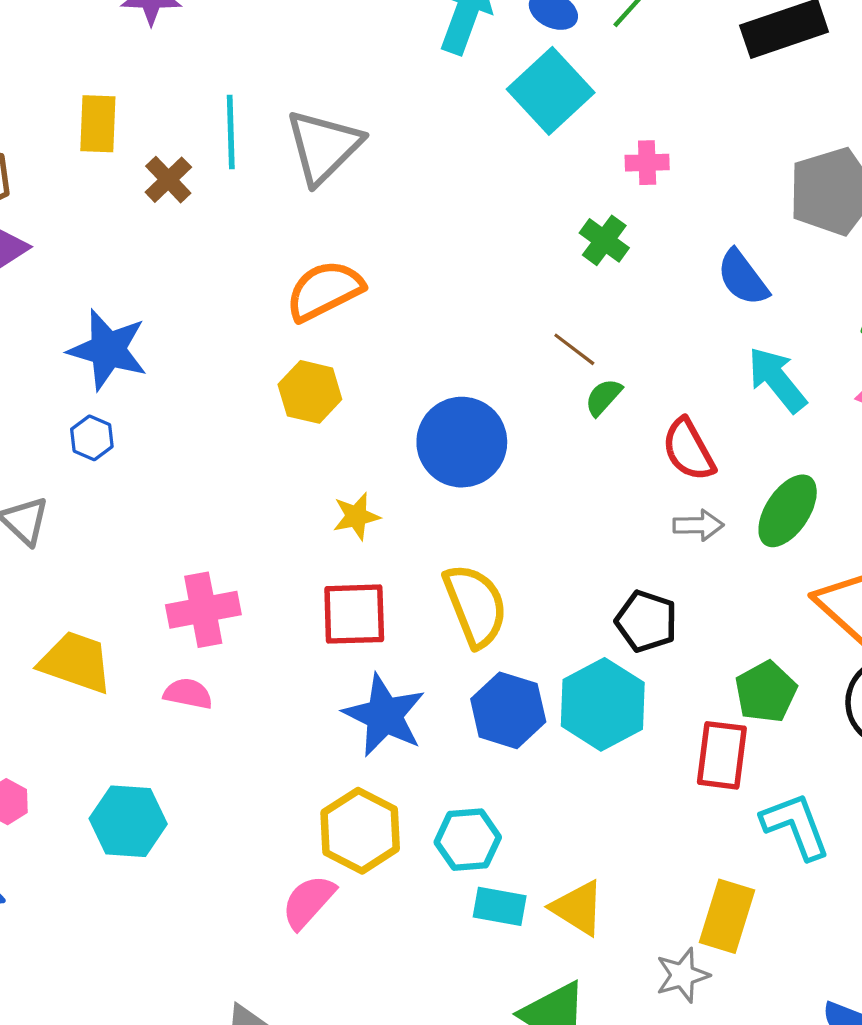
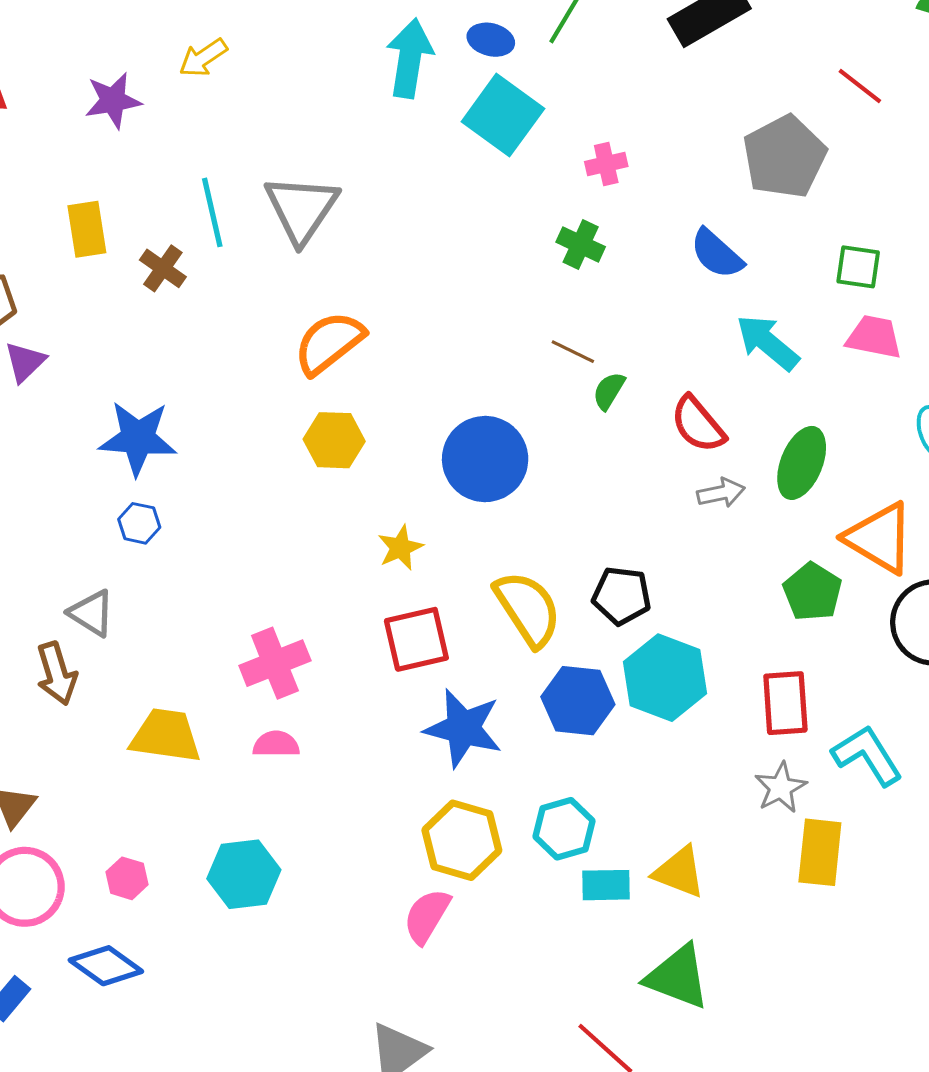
black pentagon: (646, 621) -> (622, 596), moved
green pentagon: (766, 692) -> (812, 592), moved
gray star: (683, 975) -> (781, 788), moved

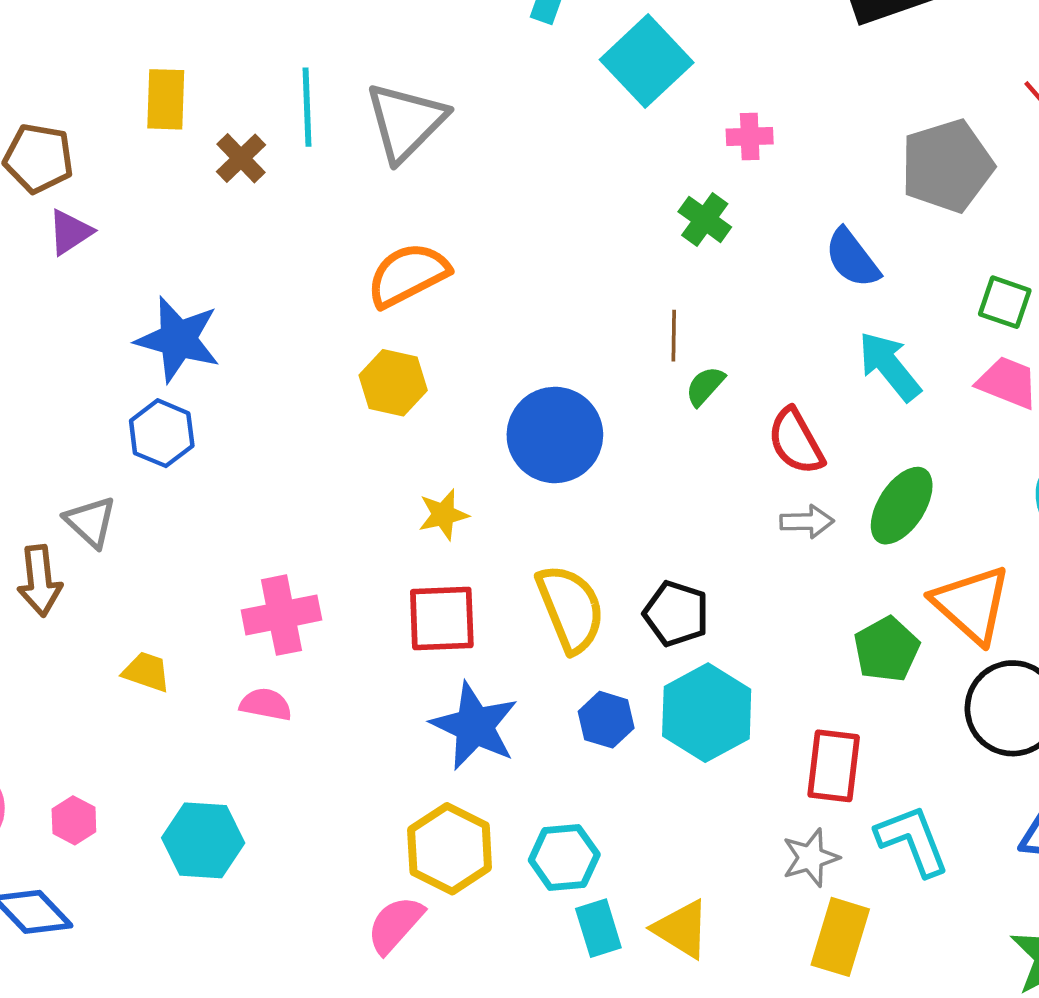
brown line: (573, 352) -> (674, 336), turned 54
blue hexagon: (139, 523) -> (162, 433), size x1.4
blue hexagon: (578, 701) -> (606, 720), size x0.7
yellow trapezoid: (166, 736) -> (146, 672), size x0.6
cyan rectangle: (606, 885) -> (598, 928), turned 63

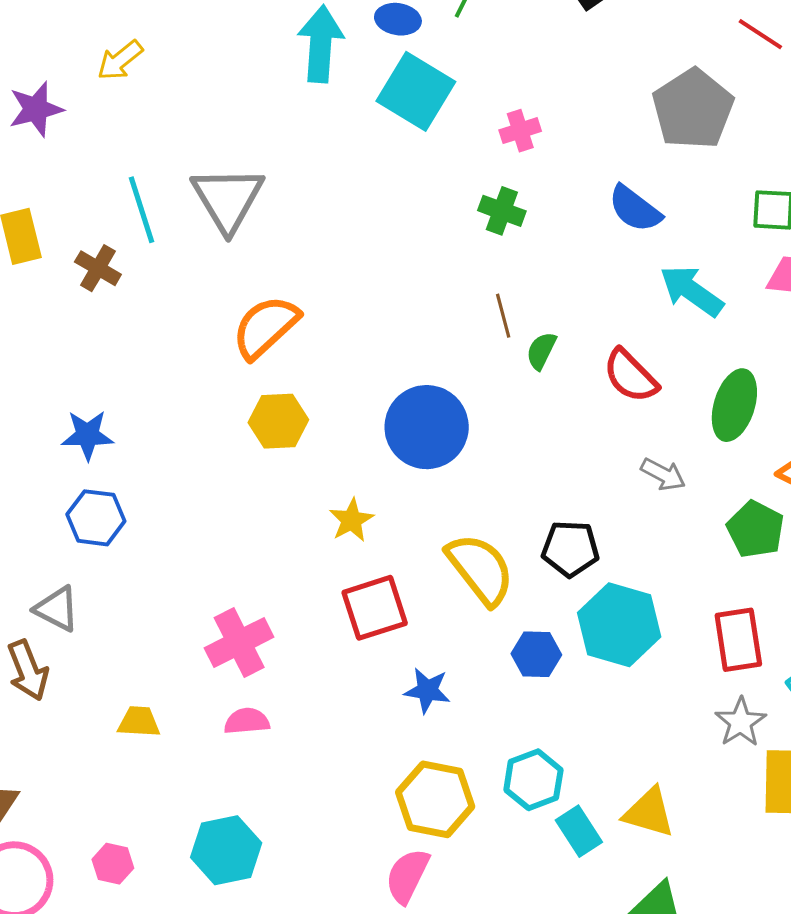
blue star: (178, 339) -> (88, 435), size x0.7
gray arrow: (807, 522) -> (663, 474), moved, turned 45
blue star: (475, 726) -> (427, 690), size x0.6

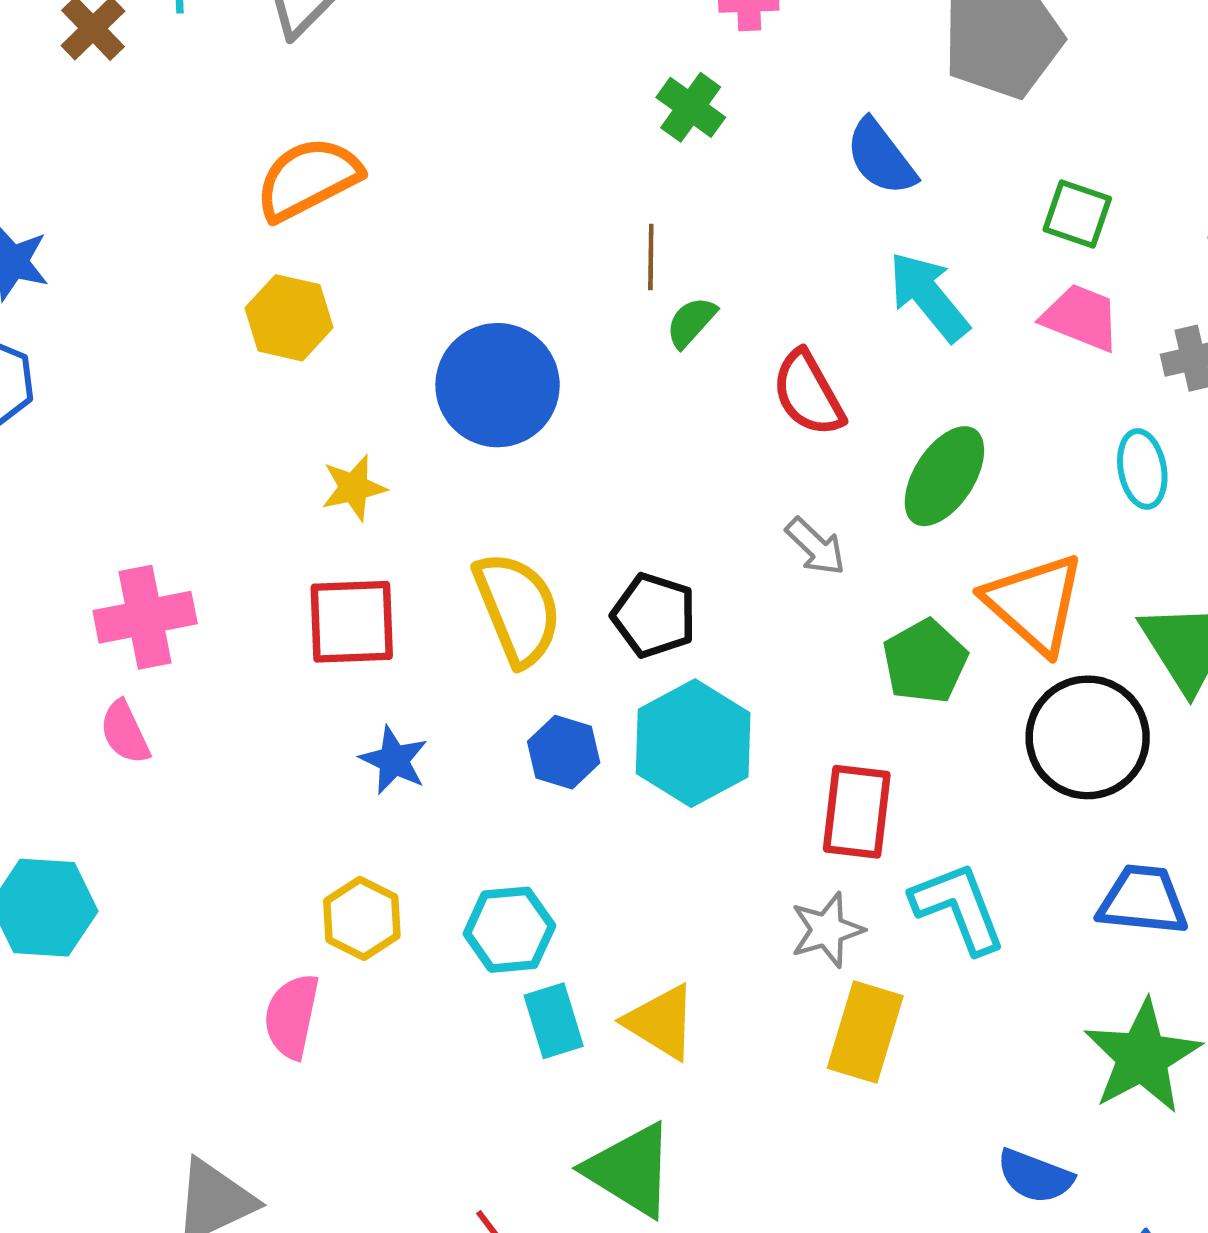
pink semicircle: (247, 721) -> (125, 732), turned -126
yellow hexagon: (435, 799) -> (362, 918), size x0.7
pink semicircle: (407, 876) -> (292, 1016), turned -30

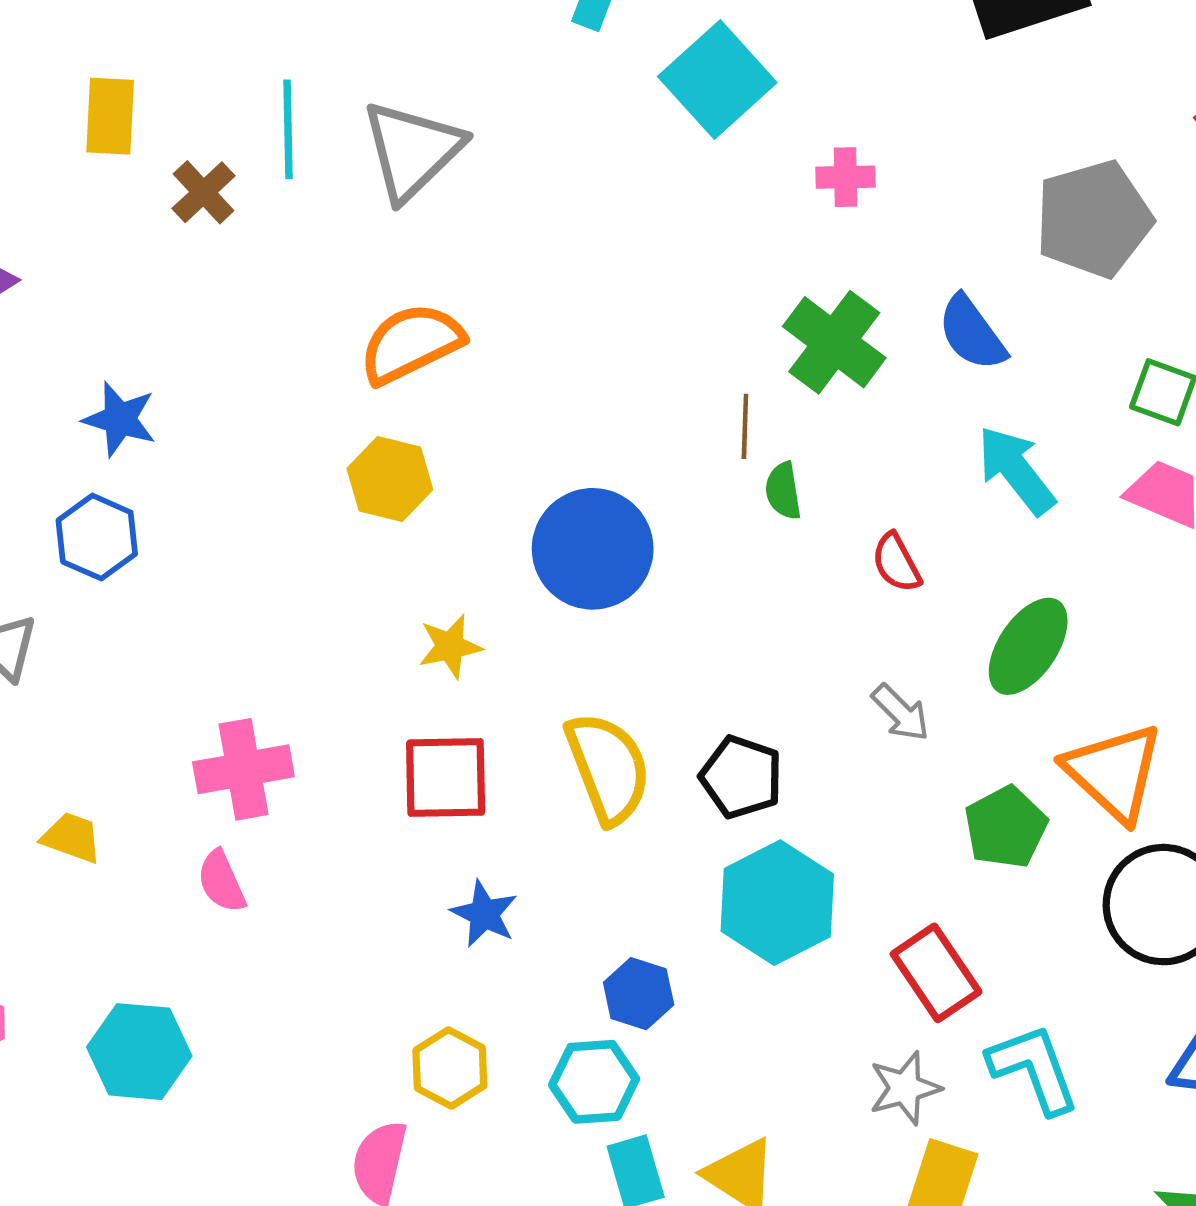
green cross: (691, 107) -> (834, 342), moved, size x1.5
green semicircle: (691, 322) -> (783, 491), turned -52
red semicircle: (808, 393) -> (896, 563), size x0.7
blue hexagon: (564, 752) -> (639, 994), moved
red rectangle: (857, 812) -> (936, 973), turned -42

